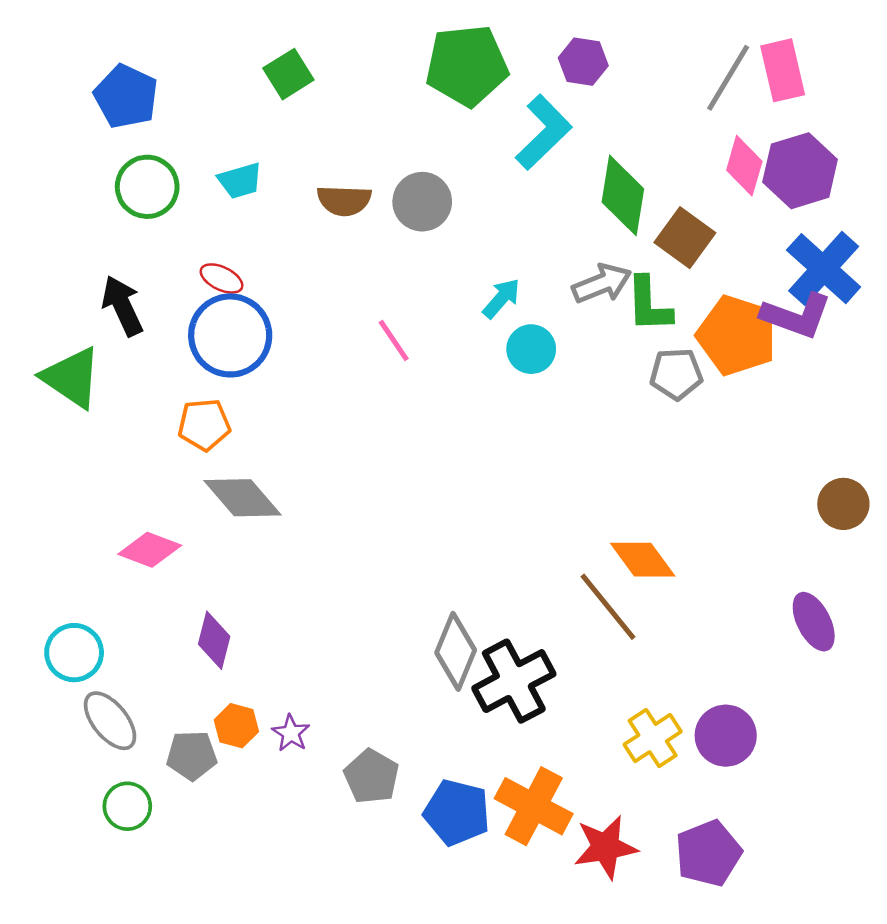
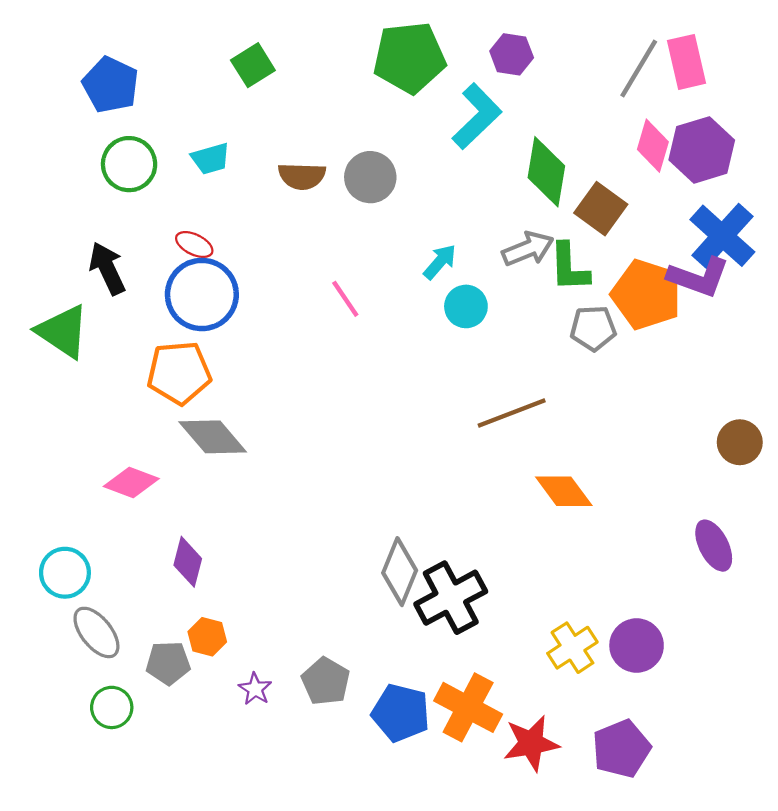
orange pentagon: (204, 425) -> (179, 373), size x1.4
brown line: (608, 607) -> (512, 413), moved, turned -72
purple star: (291, 733) -> (255, 689), moved

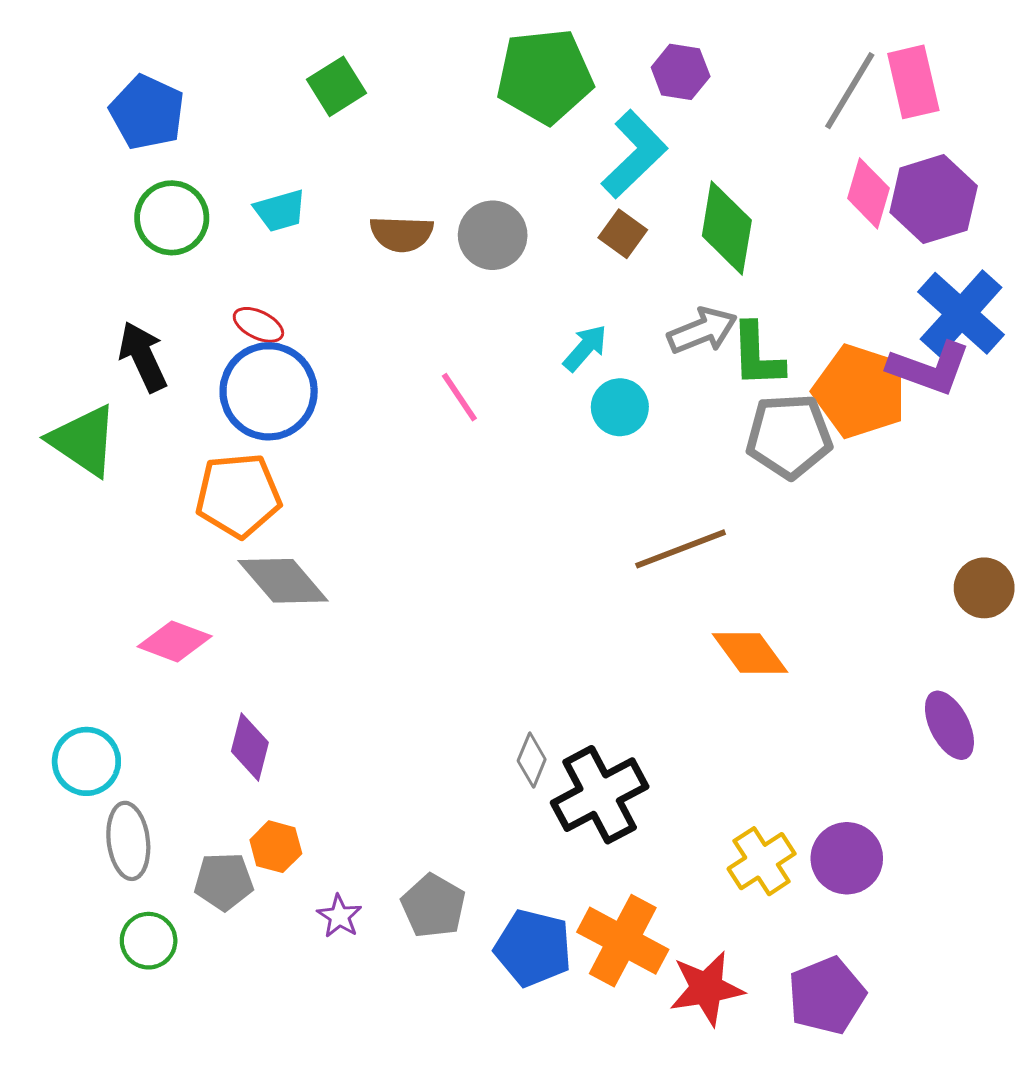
brown square: (601, 209) -> (623, 234), moved, size x0.7
gray pentagon: (593, 328) -> (789, 436), size x1.4
gray diamond: (400, 572) -> (532, 760), size x0.6
gray ellipse: (96, 632) -> (128, 841), turned 32

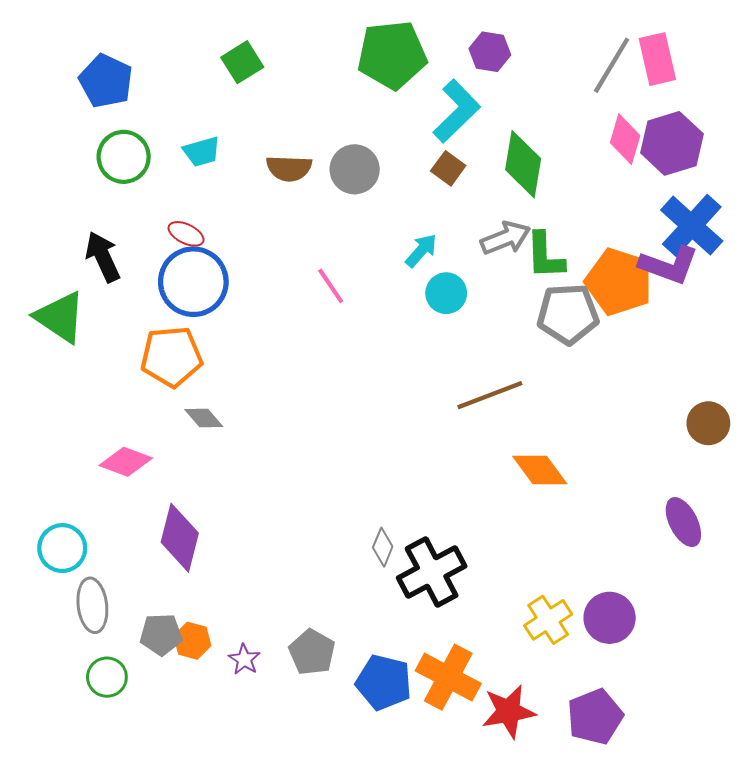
gray diamond: (283, 581) -> (204, 418), size x0.6
purple diamond: (250, 747) -> (180, 538), size x1.4
orange hexagon: (276, 847) -> (192, 641), moved

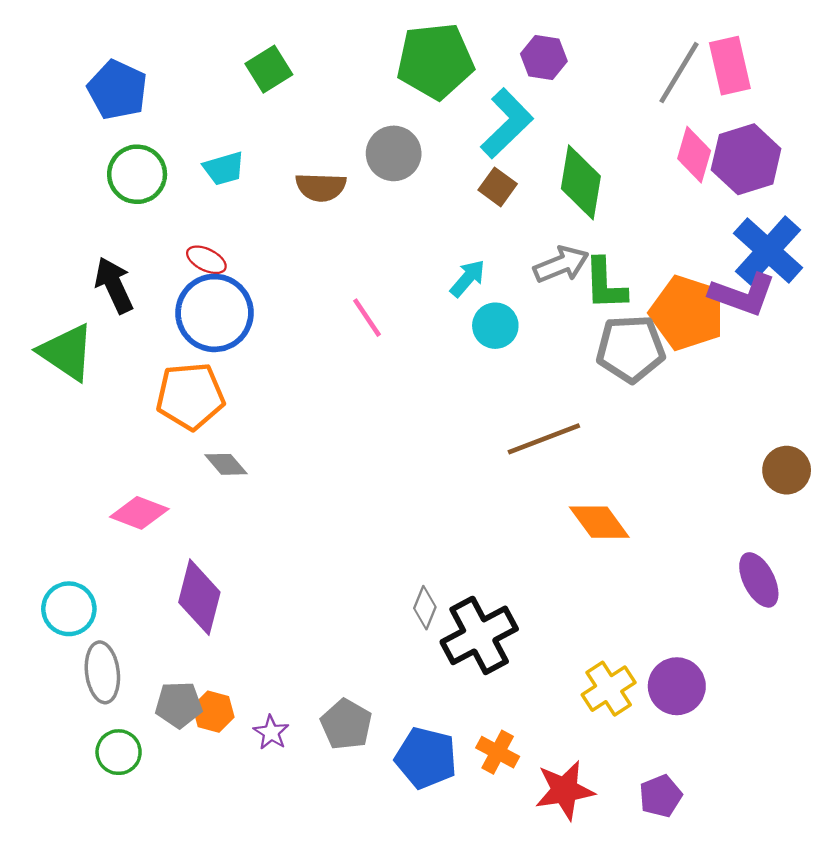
gray circle: (355, 169) -> (394, 153), moved
orange cross: (448, 677) -> (498, 752), size x0.6
purple pentagon: (595, 717) -> (661, 796), size x0.7

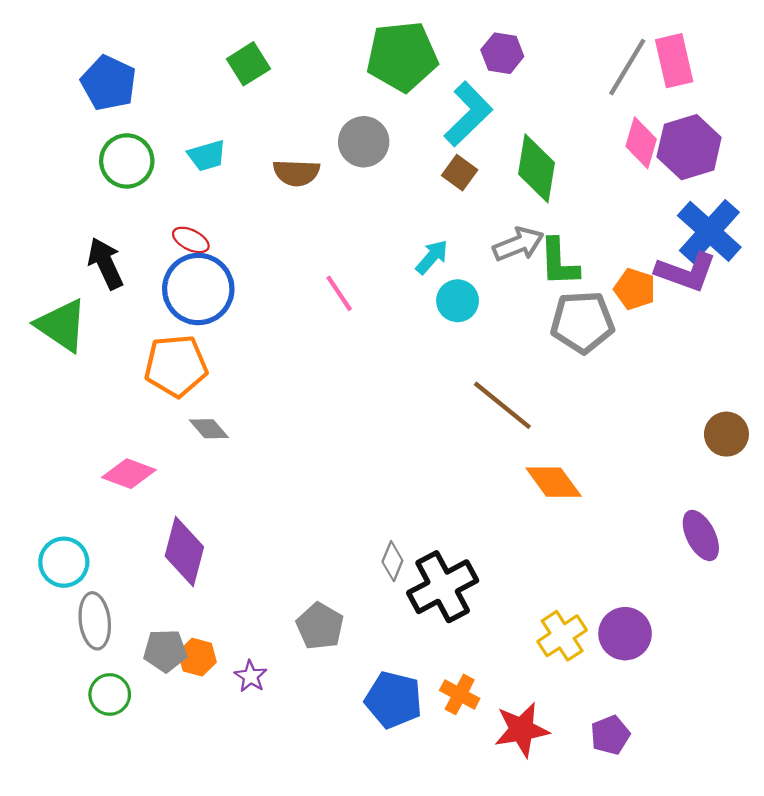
orange pentagon: (687, 313) -> (635, 289), size x0.6
brown line: (544, 439) -> (502, 405), turned 60
gray pentagon: (346, 724) -> (320, 626), moved

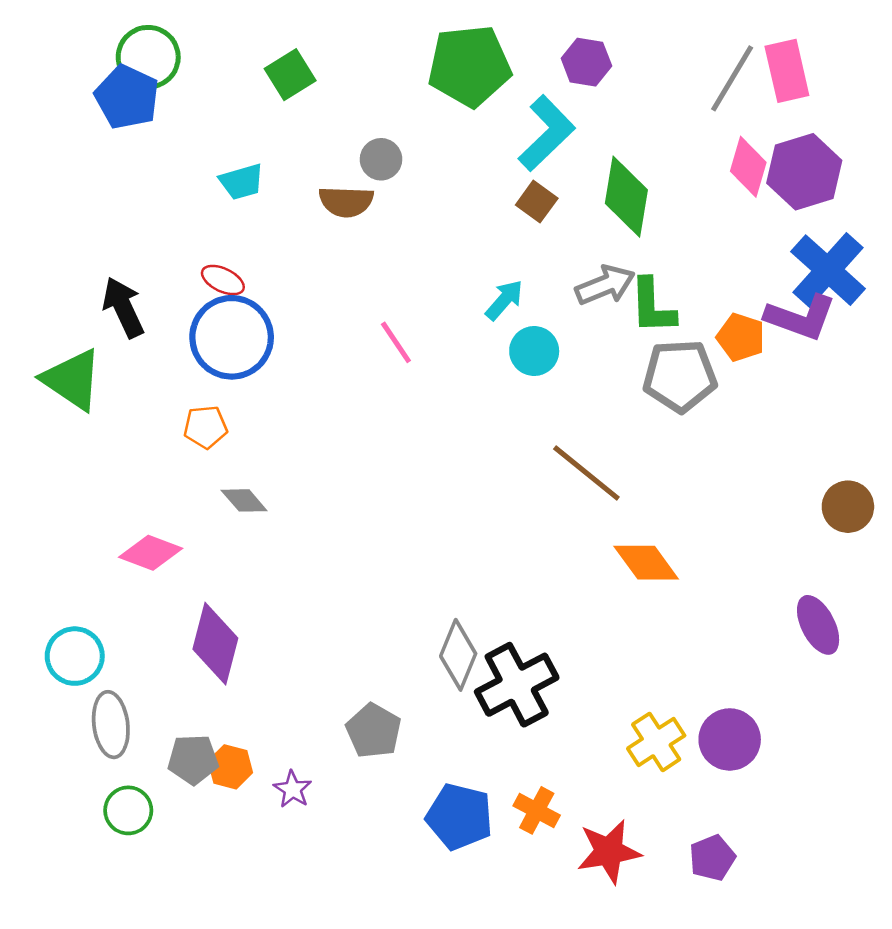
gray circle: (364, 142) -> (381, 159), moved, size x0.7
green circle: (127, 161) -> (148, 57), moved
orange pentagon: (176, 366) -> (205, 427), size x0.6
gray diamond: (392, 561) -> (458, 655), size x1.5

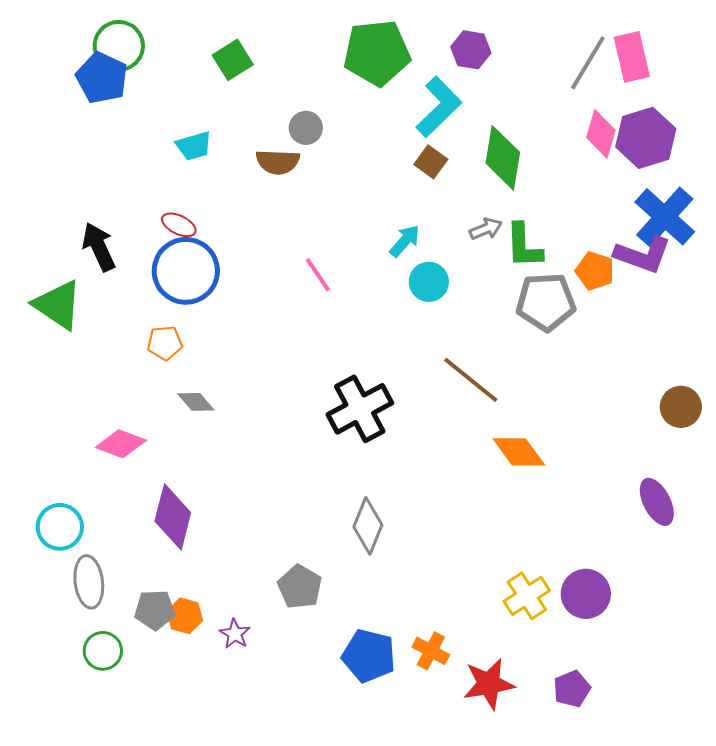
gray arrow: (605, 285) -> (486, 229), size x0.7
black cross: (517, 685) -> (360, 409), moved

